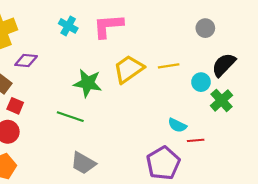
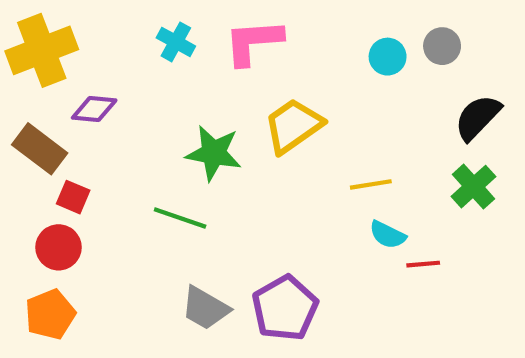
yellow line: (169, 66) -> (371, 184), moved
cyan circle: (201, 82) -> (388, 57), moved
purple pentagon: (163, 163) -> (285, 308), moved

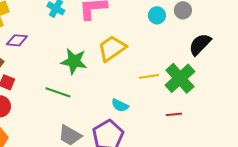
green cross: (474, 187) -> (180, 78), moved, size x1.4
cyan semicircle: (388, 235) -> (120, 105), moved

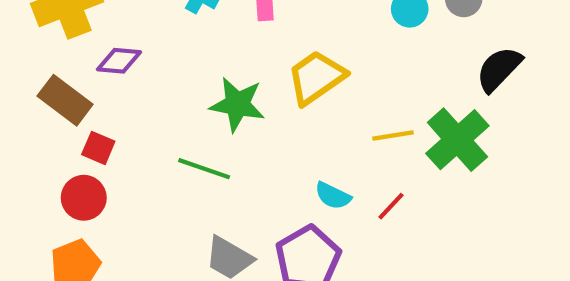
red line: (174, 114) -> (391, 206), moved, turned -42

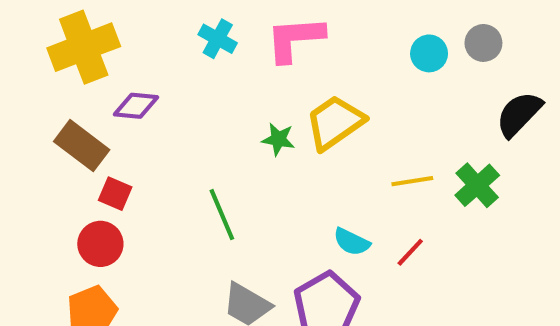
green star: (237, 104) -> (278, 139), moved, size x0.6
green cross: (457, 140) -> (477, 185), size x0.7
green line: (204, 169) -> (222, 215), turned 48

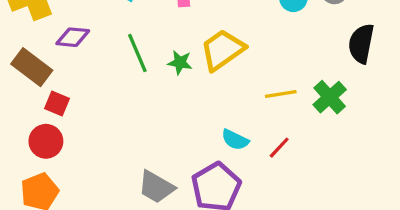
black semicircle: (519, 114) -> (361, 44), turned -33
green line: (222, 215) -> (137, 53), moved

